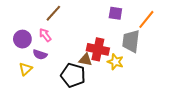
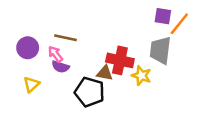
brown line: (53, 13) -> (66, 38), moved, turned 60
purple square: (115, 13) -> (163, 16), moved
pink arrow: (45, 35) -> (55, 54), moved
purple semicircle: (40, 55) -> (61, 67), moved

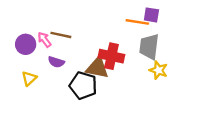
orange line: (179, 24) -> (137, 22), moved, turned 60
pink arrow: (55, 54) -> (44, 40), moved
brown triangle: (105, 73) -> (97, 68), size x1.5
yellow star: (141, 76) -> (158, 70), moved

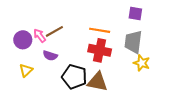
orange line: (137, 22) -> (100, 30), moved
brown line: (61, 35) -> (54, 31), turned -42
brown triangle: (97, 68) -> (97, 82), moved

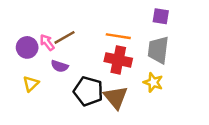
yellow star: (142, 63) -> (153, 82), moved
brown triangle: (97, 82) -> (116, 97), turned 40

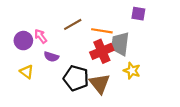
brown line: (65, 37) -> (73, 24), moved
gray trapezoid: (158, 50) -> (120, 44), moved
red cross: (118, 60) -> (102, 51), turned -35
yellow triangle: (31, 84) -> (27, 72), turned -40

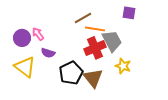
brown line: (73, 24) -> (83, 18), moved
gray trapezoid: (120, 44) -> (112, 41), turned 145
yellow triangle: (27, 72) -> (25, 67), size x1.6
black pentagon: (76, 78) -> (71, 73), turned 30

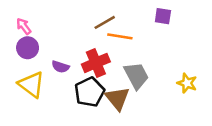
pink arrow: (38, 34) -> (24, 26), moved
gray trapezoid: (112, 41) -> (136, 76), moved
red cross: (95, 48) -> (96, 63), moved
yellow star: (123, 66) -> (187, 83), moved

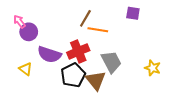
brown line: (105, 22) -> (85, 18), turned -30
purple circle: (28, 48) -> (29, 32), moved
purple semicircle: (60, 67) -> (49, 55), size x1.6
yellow triangle: (31, 84) -> (26, 69), size x0.6

